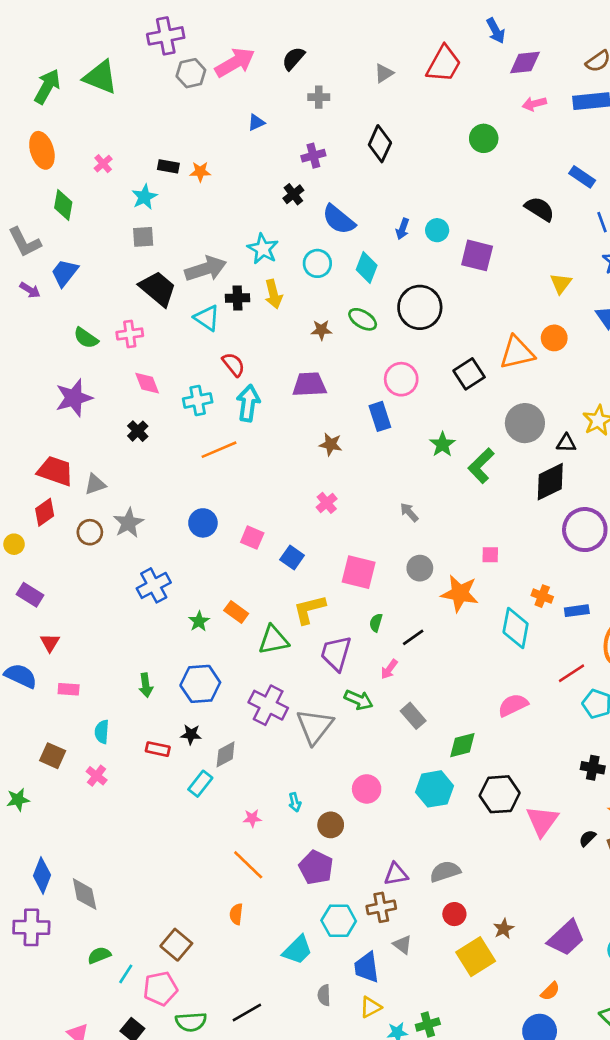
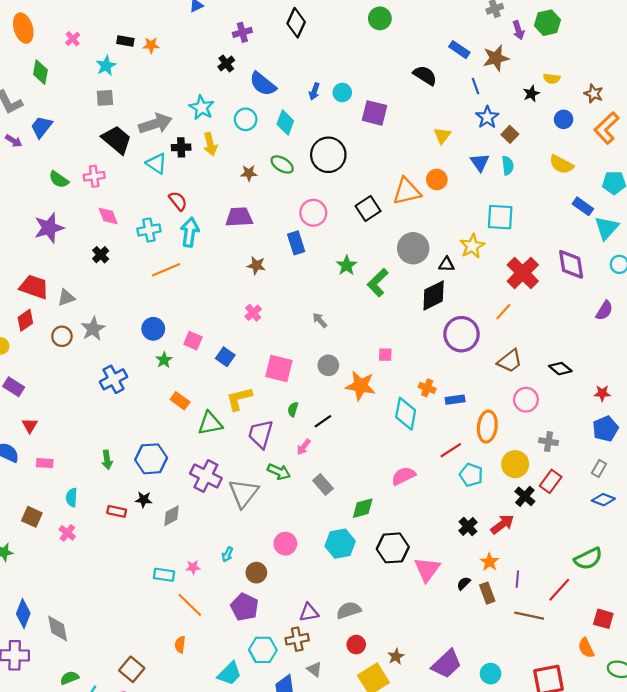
green star: (199, 621) -> (164, 360), moved
black cross: (593, 768) -> (468, 526), turned 36
cyan rectangle: (200, 784) -> (164, 575), moved, turned 60
cyan arrow: (295, 802) -> (227, 554), turned 40

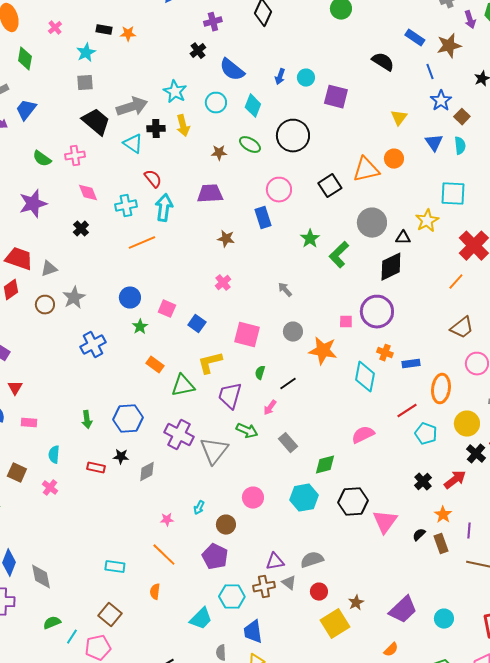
purple circle: (462, 334) -> (377, 312), moved
cyan rectangle: (164, 575) -> (115, 567), moved
gray triangle: (314, 669) -> (289, 583), moved

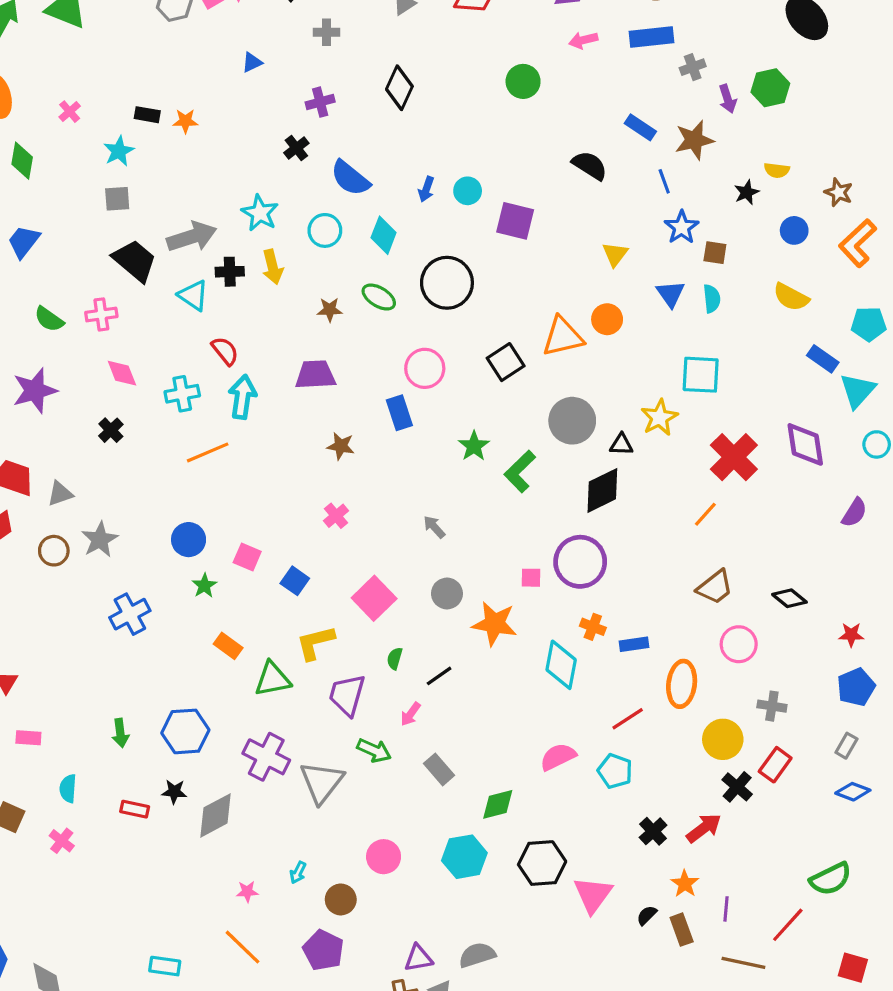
brown square: (462, 117) -> (715, 253), turned -35
pink square: (247, 335) -> (374, 598), turned 32
cyan pentagon: (426, 434) -> (615, 771), moved
gray diamond: (147, 472) -> (215, 815), size x1.4

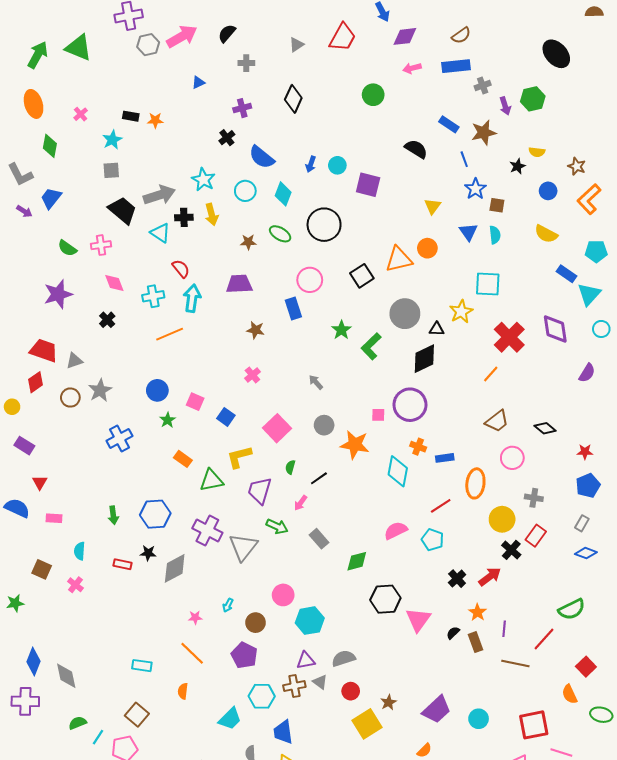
cyan hexagon: (464, 857) -> (310, 621), moved
red square: (853, 968) -> (586, 667), turned 30

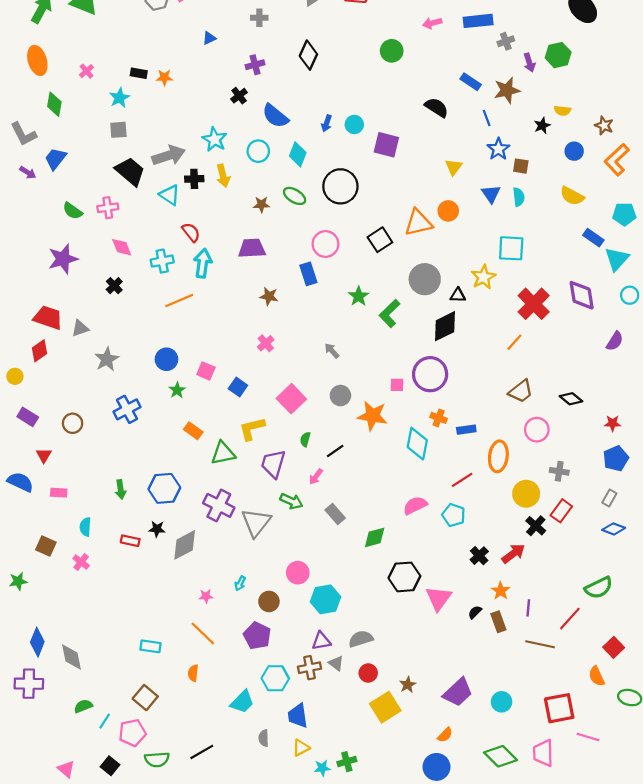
brown circle: (70, 398) -> (73, 423), moved

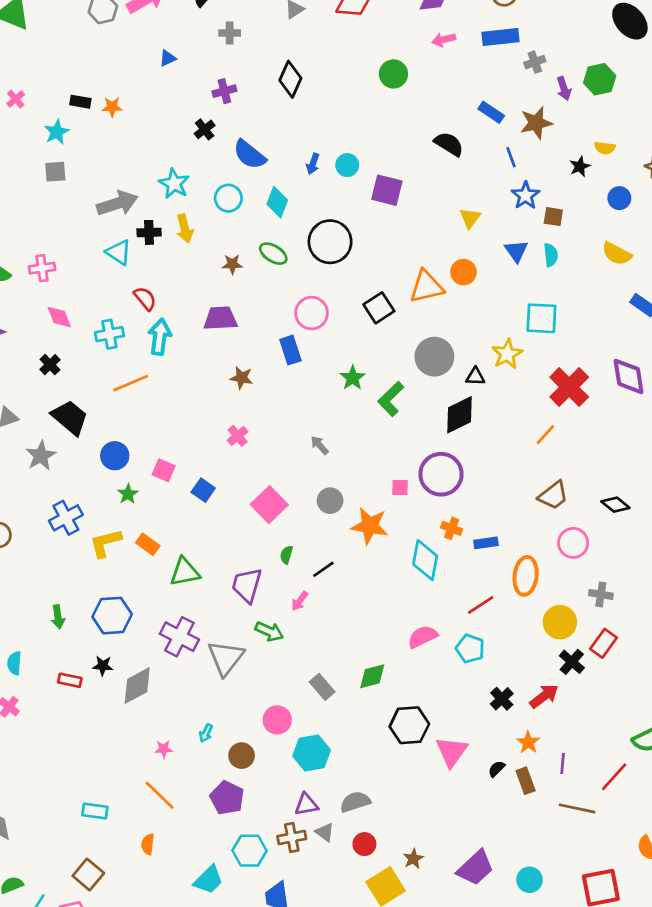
black trapezoid: (130, 171) -> (70, 417), moved
yellow L-shape: (252, 429) -> (105, 543), moved
gray rectangle: (335, 514) -> (322, 687), moved

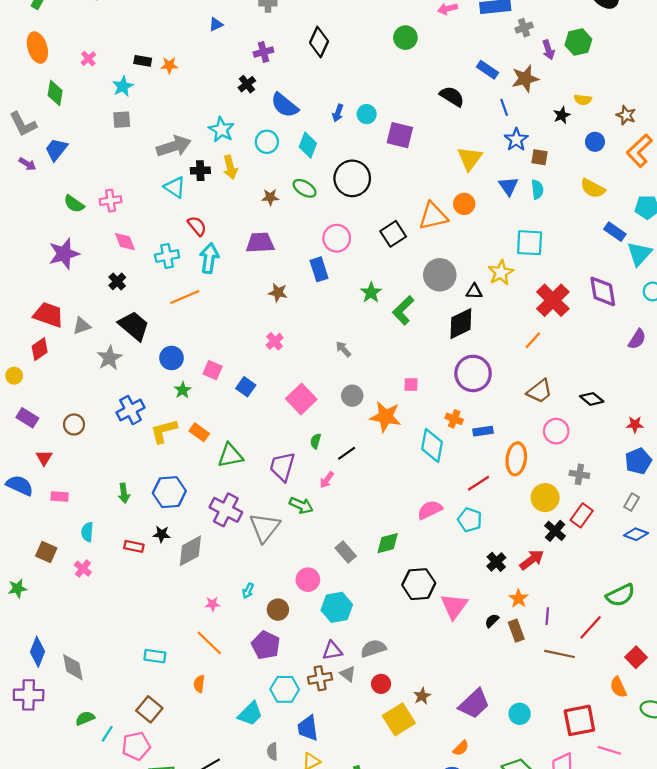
yellow triangle: (470, 218) -> (470, 158), size x1.4
purple circle: (441, 474) -> (473, 373), moved

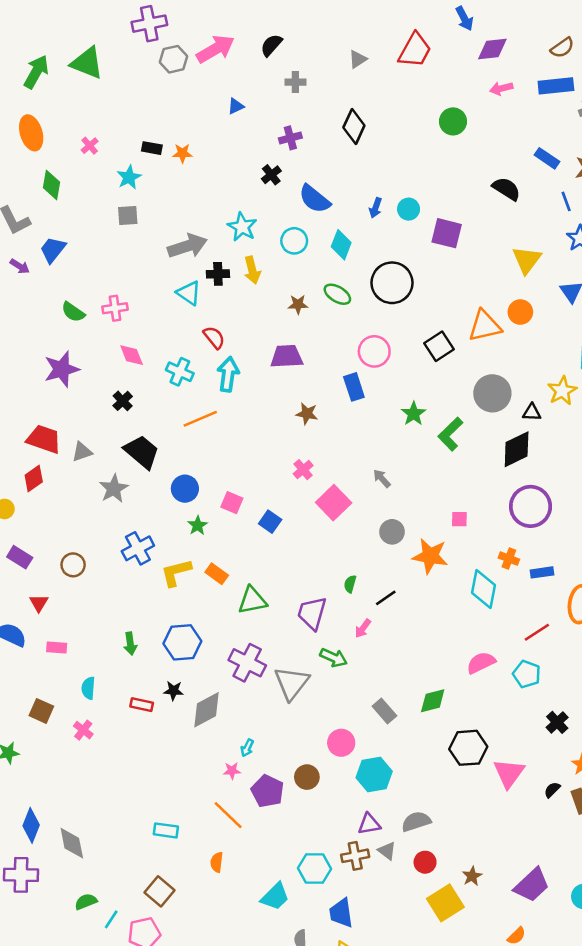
cyan cross: (167, 256) -> (180, 372), turned 35
pink square: (301, 399) -> (334, 503), moved
cyan arrow: (248, 591) -> (247, 748), moved
purple pentagon: (266, 645) -> (267, 791), moved

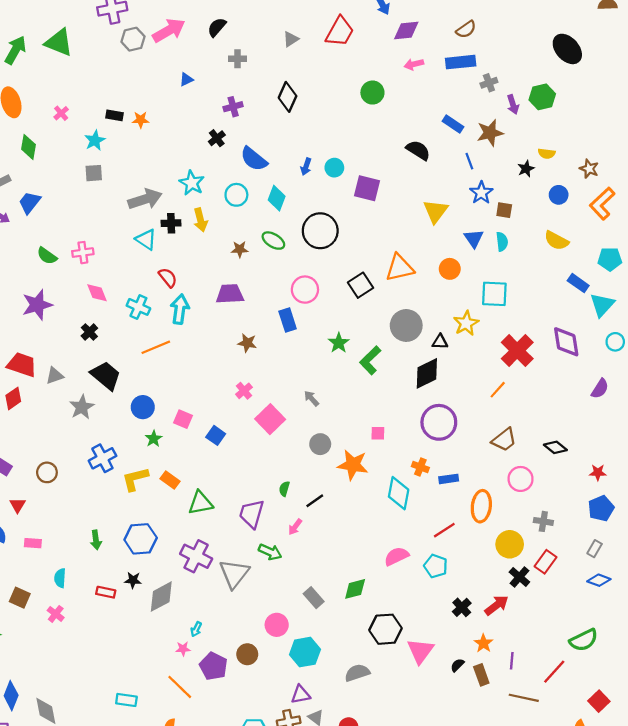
orange circle: (520, 312) -> (450, 269), moved
gray semicircle: (416, 822) -> (357, 673), moved

